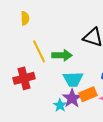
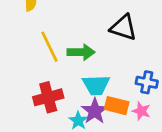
red cross: (24, 78) -> (48, 97), moved
orange rectangle: (88, 94) -> (117, 106), turned 36

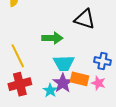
yellow line: (50, 47) -> (18, 56), moved
red cross: (48, 97) -> (20, 84), moved

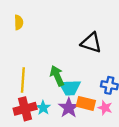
green arrow: (52, 38) -> (57, 76), moved, turned -114
yellow line: (18, 56) -> (23, 80), turned 30
cyan star: (50, 90) -> (43, 108), moved

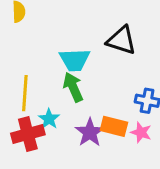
cyan trapezoid: (70, 87) -> (75, 60), moved
cyan star: (43, 108) -> (49, 119), moved

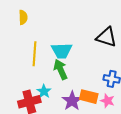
black triangle: (121, 40) -> (106, 37), moved
yellow line: (25, 93) -> (35, 54), moved

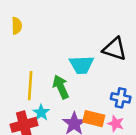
cyan trapezoid: (62, 51) -> (82, 65), moved
yellow line: (35, 54) -> (30, 86), moved

